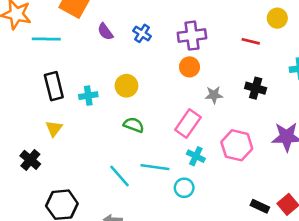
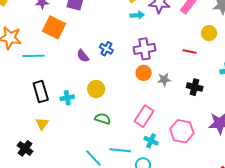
purple semicircle: (105, 32) -> (83, 56), moved
gray star: (214, 95) -> (164, 80), moved

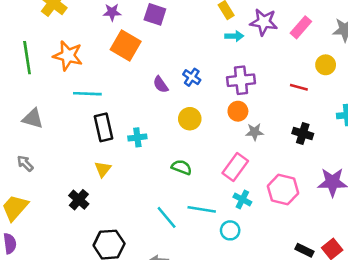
cyan line: (34, 56) -> (87, 94), moved
gray star: (164, 80) -> (255, 132), moved
yellow circle: (96, 89) -> (190, 119), moved

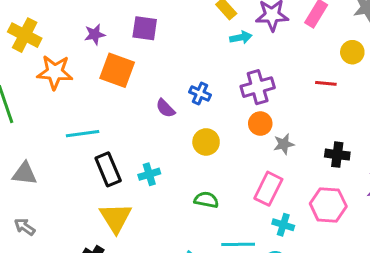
orange star: (68, 56) -> (55, 72), moved
black cross: (303, 134) -> (337, 155), moved
yellow triangle: (103, 169) -> (116, 218), size x1.6

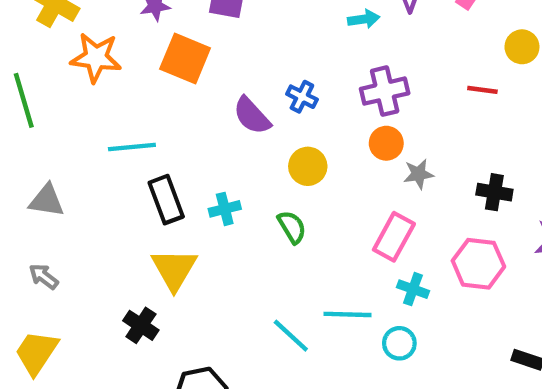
purple semicircle: (165, 108) -> (252, 116), size x1.4
green semicircle: (206, 200) -> (292, 227), moved, turned 45

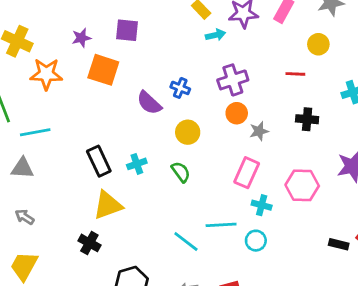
cyan line: (132, 147) -> (35, 132), moved
black cross: (494, 192) -> (307, 119), moved
yellow triangle: (174, 269) -> (108, 205), turned 44

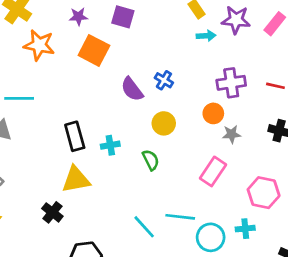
purple cross: (233, 80) -> (231, 83), moved
cyan cross: (262, 205) -> (245, 229), moved, turned -30
cyan circle: (256, 241) -> (211, 237), size x1.4

